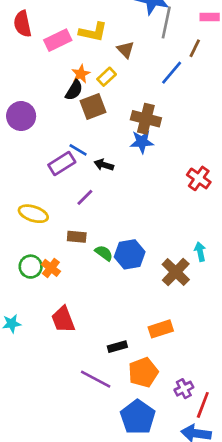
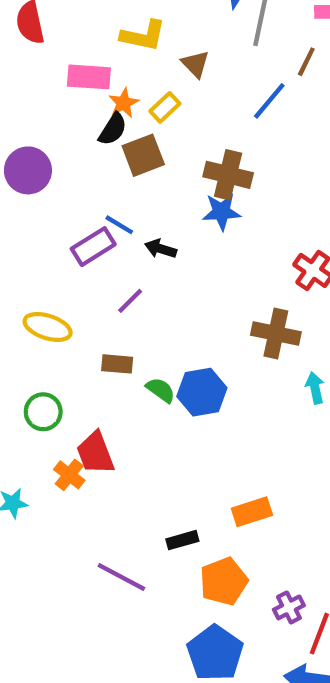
pink rectangle: (58, 40) -> (89, 77), moved, turned 30
orange cross: (51, 268) -> (69, 475), moved
brown cross: (176, 272) -> (276, 333), moved, turned -32
red trapezoid: (63, 319) -> (95, 453), moved
purple line: (96, 379) -> (121, 577), moved

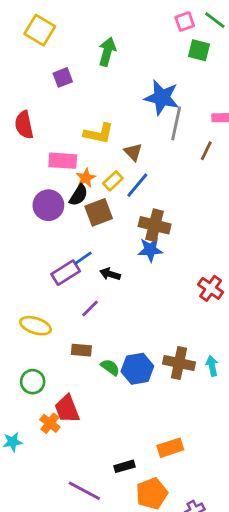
blue line: (269, 101) -> (137, 185), moved
purple circle: (28, 170) -> (48, 205), moved
blue line: (119, 225) -> (83, 258), turned -66
brown cross: (276, 333) -> (179, 363), moved

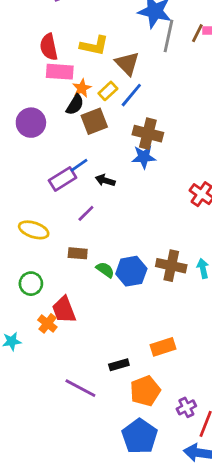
red semicircle: (24, 125) -> (49, 47), moved
brown line: (206, 151) -> (197, 33), moved
brown triangle: (133, 152) -> (127, 63), size x1.4
purple circle: (48, 205) -> (31, 123), moved

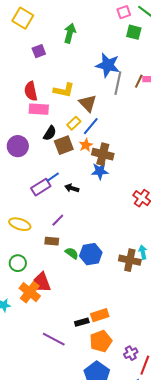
orange star: (82, 88) -> (86, 145), moved
purple line: (86, 213) -> (58, 220), moved
brown cross: (171, 266) -> (130, 260), moved
orange cross: (47, 323) -> (30, 292), size x1.5
orange rectangle: (163, 347) -> (100, 315), moved

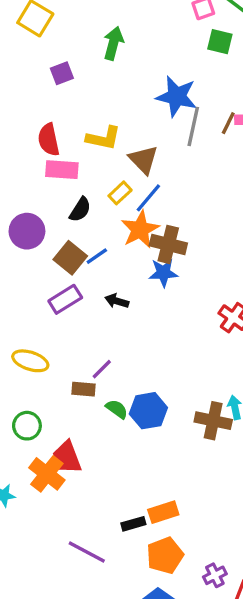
brown square: (64, 145) -> (70, 258), moved, turned -30
orange star: (86, 145) -> (140, 229), size x1.6
blue line: (53, 177) -> (97, 256), moved
purple line: (58, 220) -> (102, 369), moved

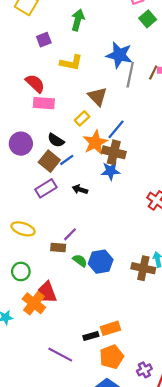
green square: (220, 42) -> (148, 19), turned 35
yellow L-shape: (103, 138) -> (71, 63), moved
red semicircle: (49, 140) -> (35, 83), turned 145
blue line: (148, 198) -> (116, 129), moved
black semicircle: (80, 210) -> (56, 140), moved, turned 91

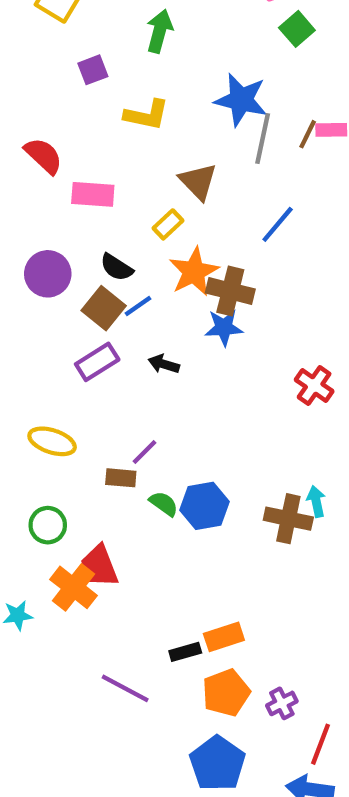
red semicircle: (35, 83) -> (43, 156), moved
blue line: (116, 129) -> (278, 224), moved
purple cross: (144, 370) -> (282, 703), moved

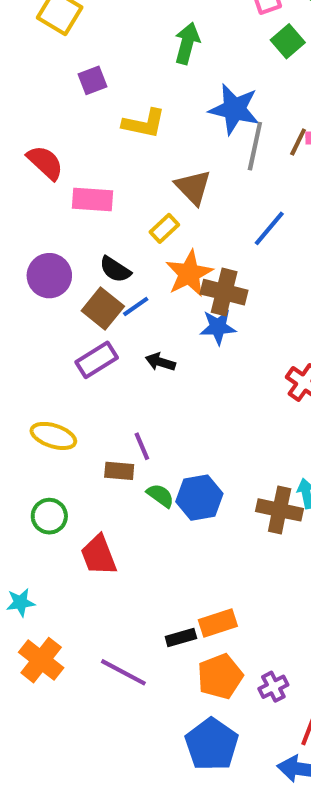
green arrow: (159, 31) -> (187, 43), moved
purple line: (144, 452) -> (142, 446), turned -68
orange cross: (74, 587) -> (41, 660), moved

